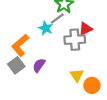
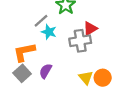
gray line: (57, 19) -> (41, 21), moved
orange L-shape: (20, 45) -> (24, 52), turned 35
orange circle: (92, 85) -> (103, 78), moved

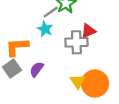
gray line: (41, 21) -> (51, 12), moved
orange circle: (103, 78) -> (95, 83), size x1.5

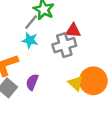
red triangle: (88, 31) -> (73, 31), turned 42

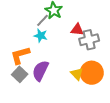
gray cross: (64, 45) -> (89, 40), moved
purple semicircle: (32, 82) -> (40, 71), size x1.5

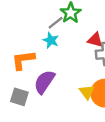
gray square: (20, 74) -> (19, 97), moved, turned -35

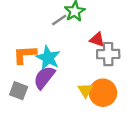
cyan star: (51, 40) -> (48, 58), moved, size x1.5

